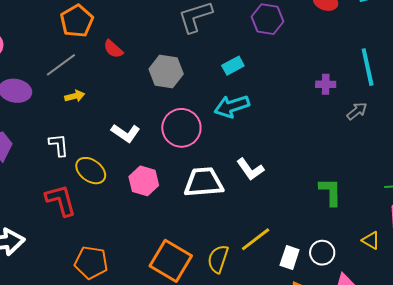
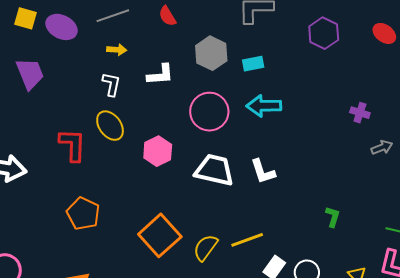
cyan rectangle: (233, 66) -> (253, 64), moved
white L-shape: (126, 133) -> (160, 75), moved, turned -56
white L-shape: (59, 145) -> (111, 84), moved
green L-shape: (330, 192) -> (333, 217), size x0.7

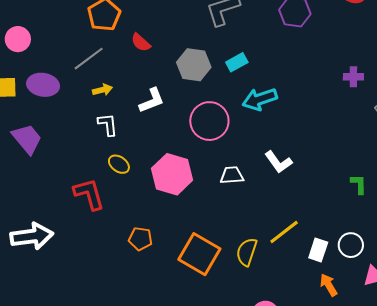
yellow ellipse: (110, 126) -> (119, 164), size x0.7
pink hexagon: (158, 151) -> (172, 174), size x1.4
white trapezoid: (214, 170) -> (232, 175), size x0.6
orange pentagon: (83, 213) -> (140, 239), moved, size x0.7

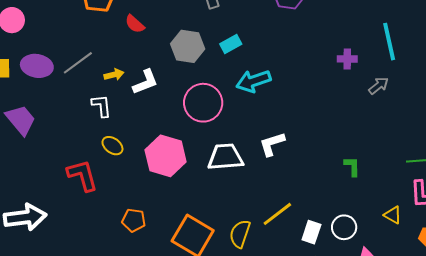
gray line: (89, 59) -> (78, 63), moved
yellow arrow: (102, 90) -> (114, 75), moved
white L-shape: (278, 162) -> (272, 144), turned 108
white trapezoid: (232, 175) -> (225, 157), size x1.5

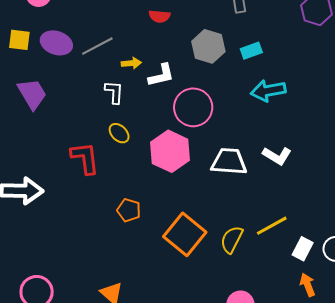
red semicircle: (135, 24) -> (159, 16), turned -45
pink circle: (203, 103) -> (193, 107), moved
white L-shape: (272, 144) -> (277, 156), turned -140

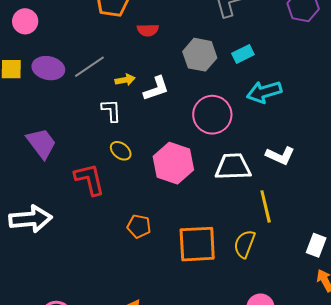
purple trapezoid: (32, 94) -> (41, 143), moved
pink circle: (193, 107) -> (212, 115), moved
yellow line: (272, 226) -> (266, 206), moved, turned -68
orange square: (185, 234) -> (197, 244), turned -36

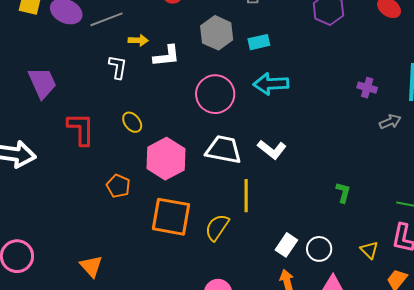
yellow ellipse: (121, 151) -> (132, 122), moved
pink hexagon: (173, 163) -> (166, 159), moved

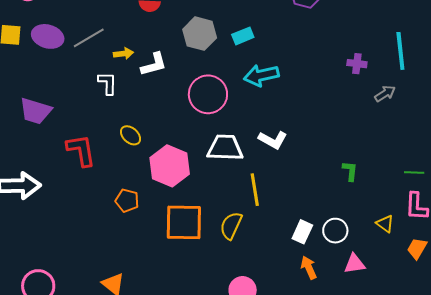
purple trapezoid: (42, 83) -> (35, 111), turned 140

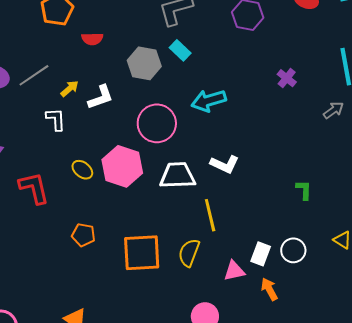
cyan rectangle: (243, 36) -> (180, 50), moved, turned 70
yellow arrow: (123, 54) -> (70, 89), turned -30
purple cross: (357, 64) -> (287, 78), moved, turned 36
pink hexagon: (170, 166) -> (122, 166), moved
pink triangle: (355, 264) -> (234, 271), moved

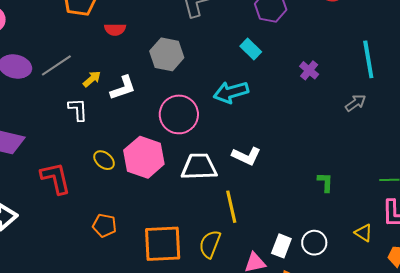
cyan rectangle: (180, 50) -> (251, 49), moved

